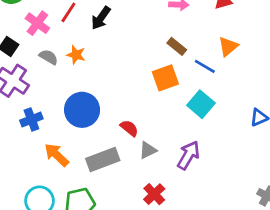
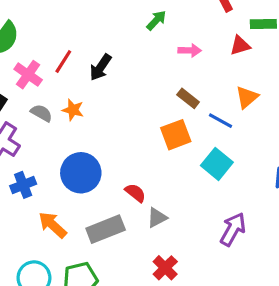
purple arrow: (188, 155) -> (233, 229), moved

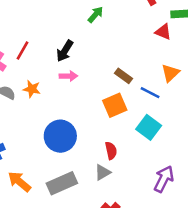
red triangle: (240, 45) -> (163, 32), turned 42
pink arrow: (190, 50) -> (68, 76), moved
black arrow: (101, 67) -> (65, 51), moved
blue circle: (81, 173) -> (60, 136), moved
red semicircle: (135, 193) -> (111, 151), moved, turned 42

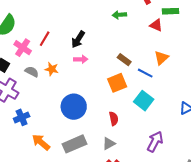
green arrow: (95, 15) -> (119, 15), moved, turned -136
gray triangle: (103, 172) -> (109, 143), moved

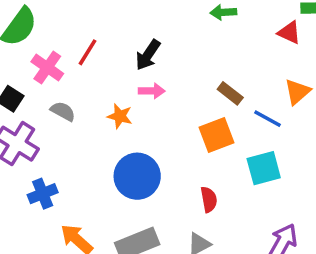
orange star: (52, 69) -> (120, 116), moved
cyan square: (144, 101) -> (264, 168), turned 36

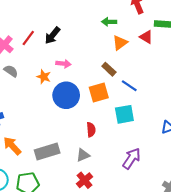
black arrow: (148, 55) -> (52, 35), moved
orange triangle: (297, 92) -> (120, 43), moved
blue circle: (137, 176) -> (66, 95), moved

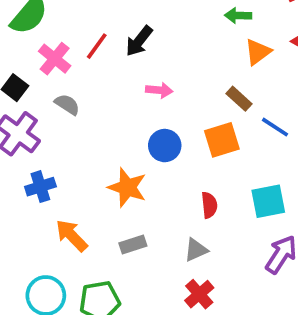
orange star: (44, 77) -> (127, 187), moved, size x1.5
blue circle: (66, 95) -> (165, 146), size x0.7
cyan square: (124, 114) -> (268, 201), moved
gray rectangle: (47, 151) -> (133, 245), size x0.6

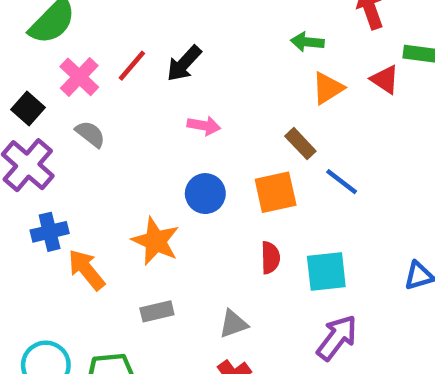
red semicircle: (209, 205) -> (270, 258), moved
orange arrow: (72, 235) -> (86, 270), moved

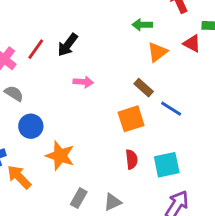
blue circle: (205, 194) -> (31, 126), moved
gray rectangle: (157, 311) -> (79, 198), moved, turned -42

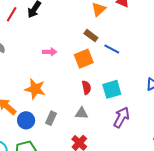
pink arrow: (83, 82) -> (50, 52), moved
blue circle: (31, 126) -> (26, 120), moved
gray triangle: (113, 202) -> (82, 113), moved, turned 32

